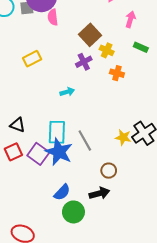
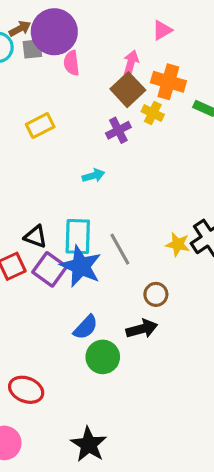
pink arrow: (130, 19) -> (131, 63), moved
orange cross: (117, 73) -> (168, 82), moved, size x1.5
black triangle: (18, 125) -> (36, 237), moved

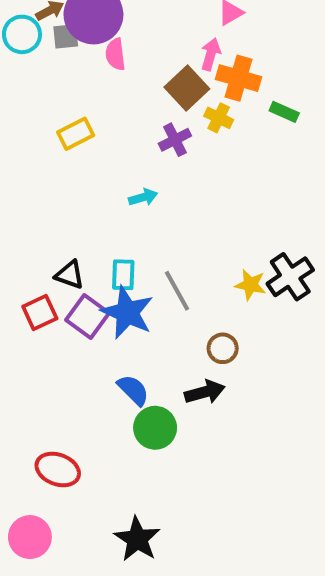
pink arrow: (131, 63) -> (211, 54), moved
cyan rectangle: (78, 237) -> (123, 275), size x0.7
blue semicircle: (86, 327) -> (133, 390), turned -88

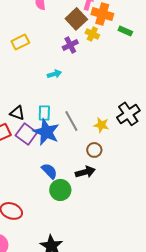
yellow star: (250, 285) -> (101, 125), moved

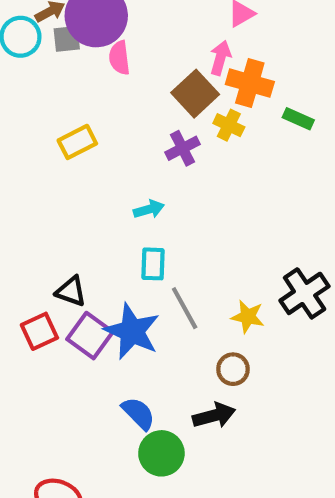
cyan rectangle: (44, 113) -> (153, 264), moved

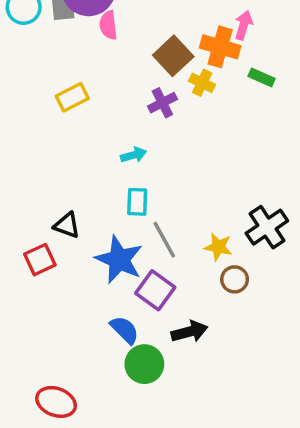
pink arrow: (220, 58) -> (244, 25), moved
purple square: (90, 336) -> (155, 290), moved
brown circle: (233, 369) -> (235, 279), moved

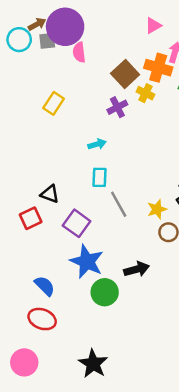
yellow rectangle: (72, 97) -> (54, 103), turned -30
yellow star: (218, 247) -> (157, 209), turned -30
blue star: (119, 260) -> (87, 262), moved
purple square: (155, 290) -> (77, 223), moved
blue semicircle: (125, 330) -> (45, 286), moved

